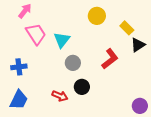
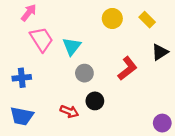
yellow rectangle: (127, 28) -> (147, 20), moved
blue trapezoid: (19, 100) -> (22, 116), turned 75

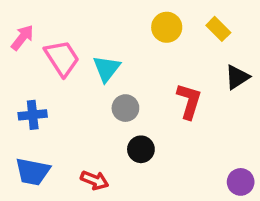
pink arrow: (29, 13) -> (22, 38), moved
red L-shape: (127, 68) -> (189, 101), turned -35
red arrow: (69, 111) -> (95, 180), moved

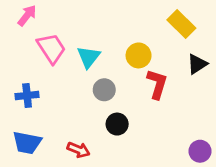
yellow circle: (167, 27) -> (139, 55), moved
yellow rectangle: (218, 29) -> (181, 24), size x1.4
pink arrow: (22, 38) -> (27, 15), moved

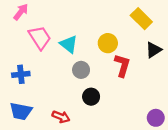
cyan triangle: (89, 57) -> (69, 44), turned -30

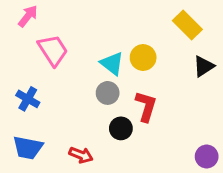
cyan triangle: (69, 44) -> (112, 63), moved
red L-shape: (122, 65) -> (146, 106), moved
blue cross: (21, 74) -> (28, 99), turned 36

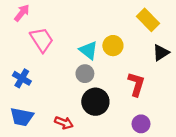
red L-shape: (146, 106) -> (136, 84), moved
black circle: (121, 128) -> (95, 102), size x1.5
purple circle: (207, 157) -> (141, 124), moved

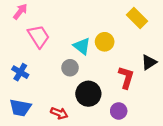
black triangle: (161, 53) -> (149, 62), moved
gray circle: (85, 74) -> (70, 68), moved
purple circle: (141, 124) -> (119, 111), moved

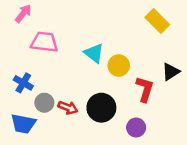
pink trapezoid: (39, 36) -> (44, 42), turned -50
yellow circle: (105, 42) -> (119, 66), moved
gray circle: (70, 68) -> (44, 103), moved
red arrow: (59, 113) -> (68, 108), moved

